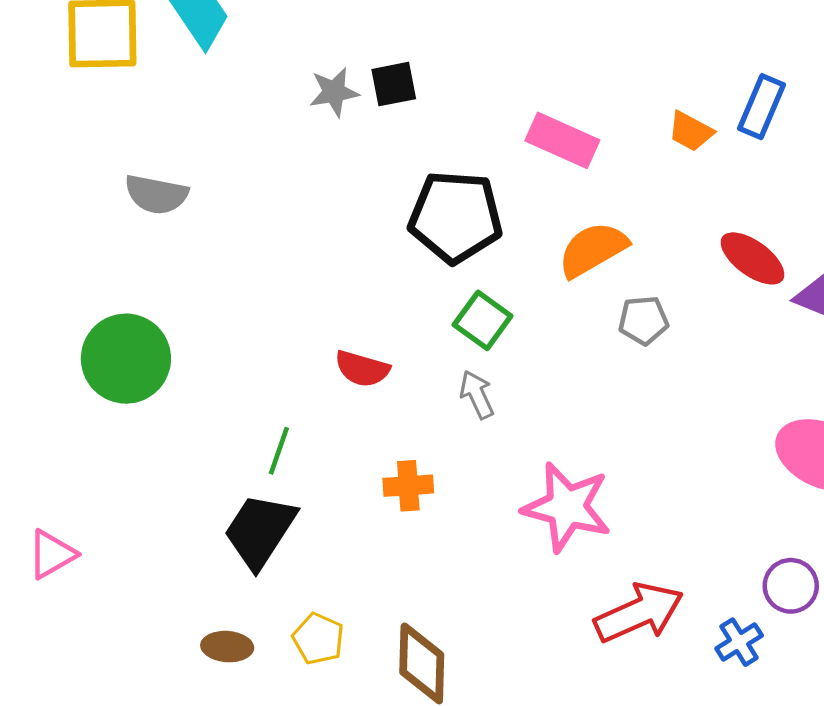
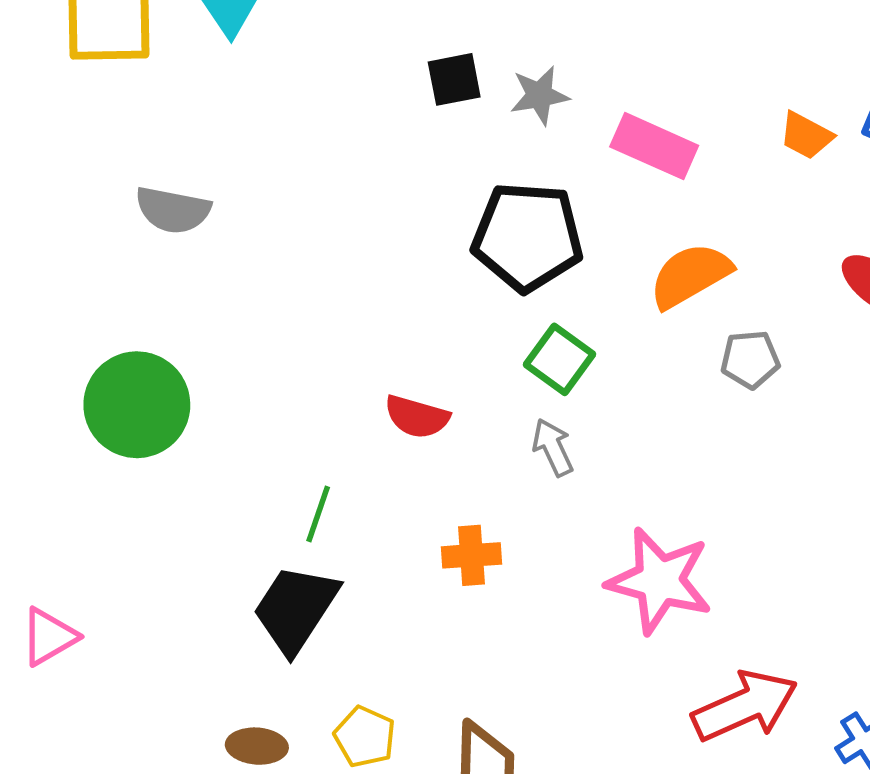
gray star: (334, 92) -> (540, 95), moved

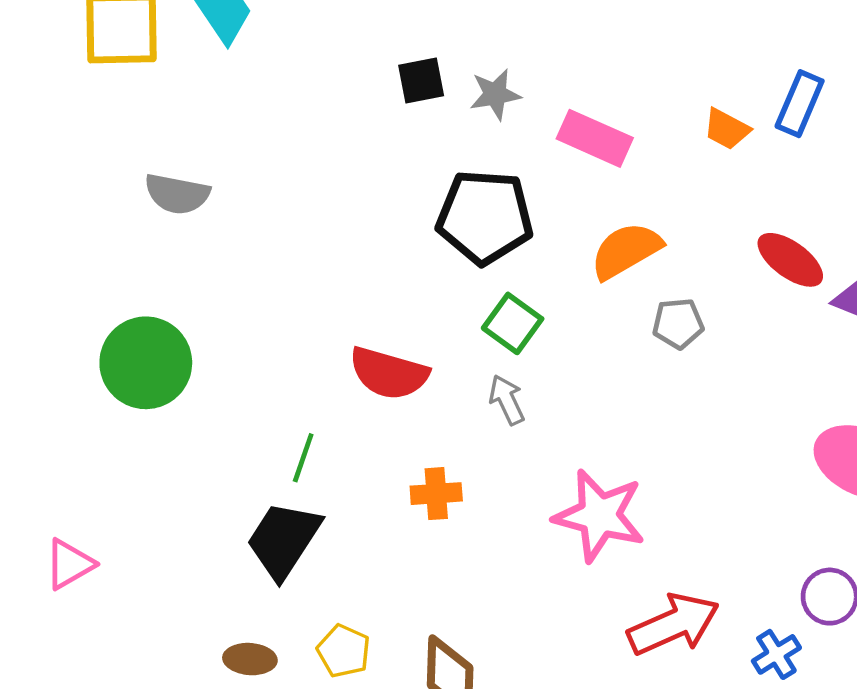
red semicircle: (417, 417) -> (389, 373), size x1.4

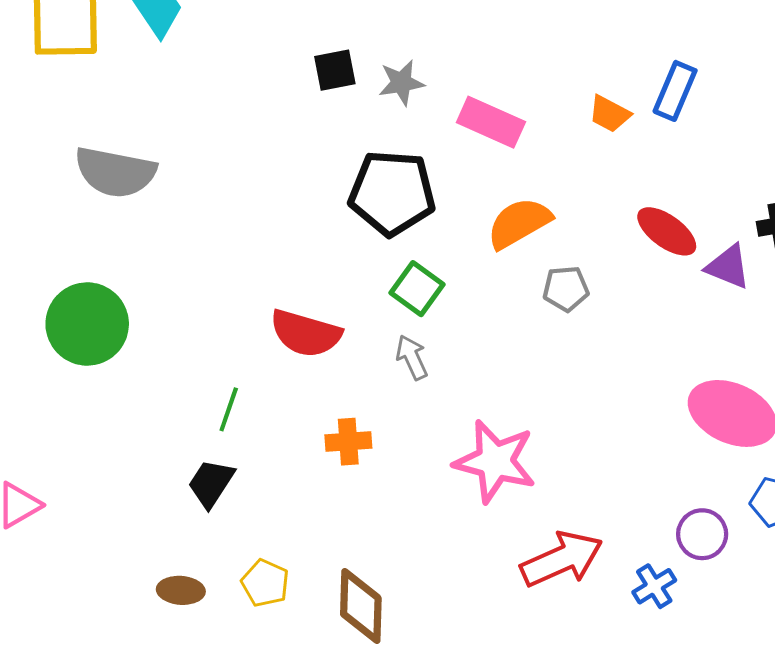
gray semicircle: (177, 194) -> (115, 172), size x1.4
black trapezoid: (283, 540) -> (211, 483), size x0.7

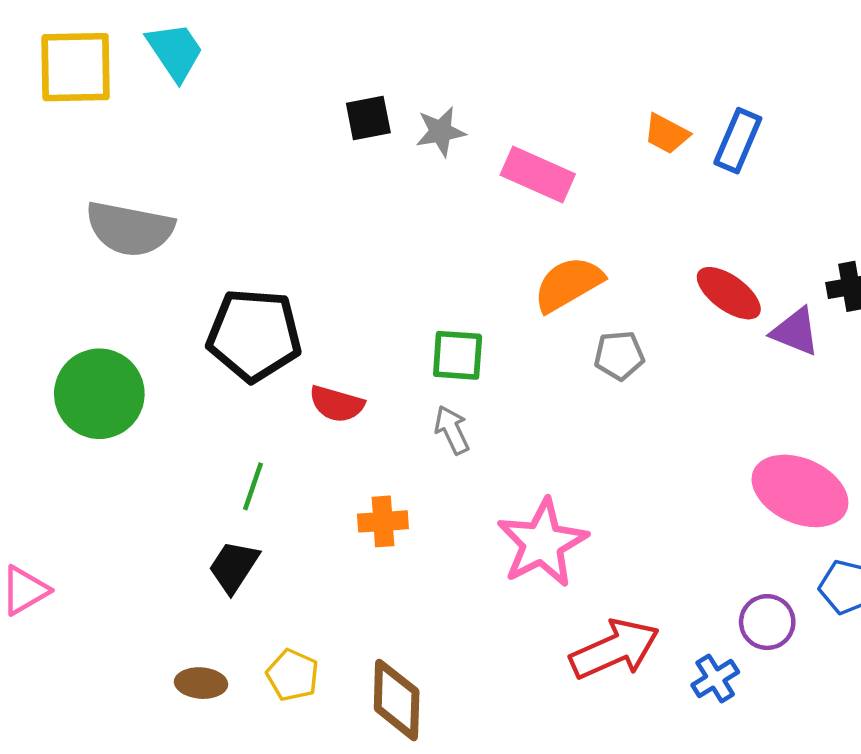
orange trapezoid: (610, 114) -> (667, 134), moved
black pentagon: (392, 193) -> (254, 335), moved
green square: (417, 289) -> (458, 355), turned -32
red semicircle: (306, 333) -> (337, 404), size x0.7
pink star: (495, 461) -> (542, 543), turned 30

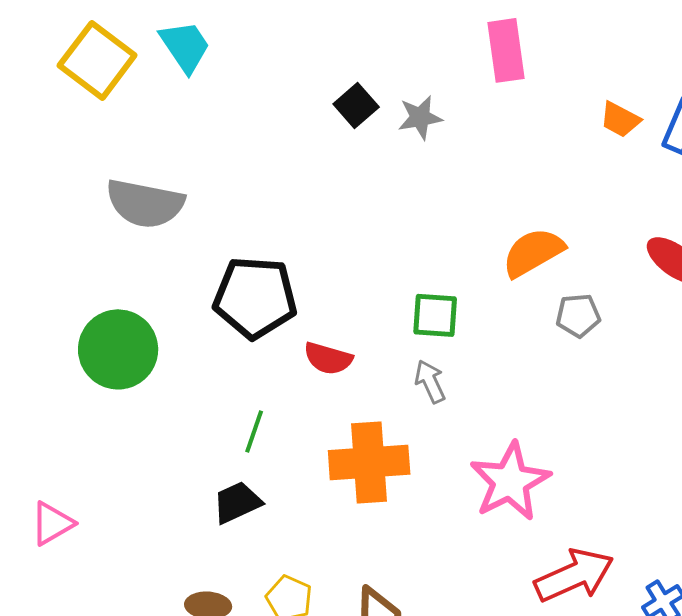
yellow square: (76, 67) -> (97, 60), turned 38
black square: (368, 118) -> (356, 105), turned -30
pink rectangle: (538, 174) -> (506, 50), moved, turned 58
orange cross: (383, 521) -> (369, 462), size x1.8
black trapezoid: (234, 567) -> (237, 502), turned 32

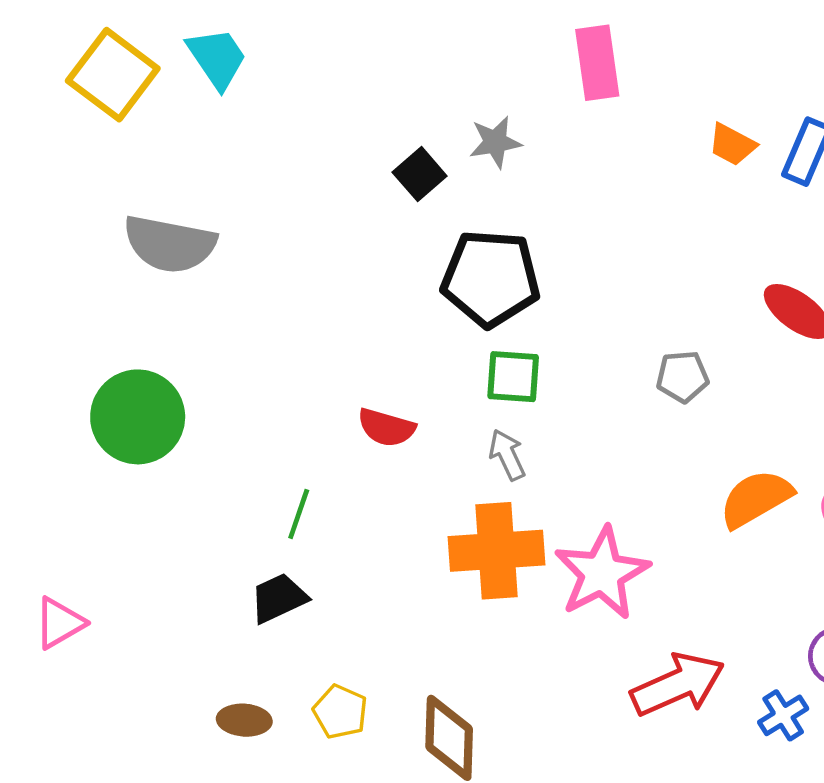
black square: (356, 105) -> (420, 174), moved
orange semicircle: (533, 252) -> (756, 499), moved
black pentagon: (255, 297) -> (491, 278), moved
orange cross: (369, 462) -> (497, 551), moved

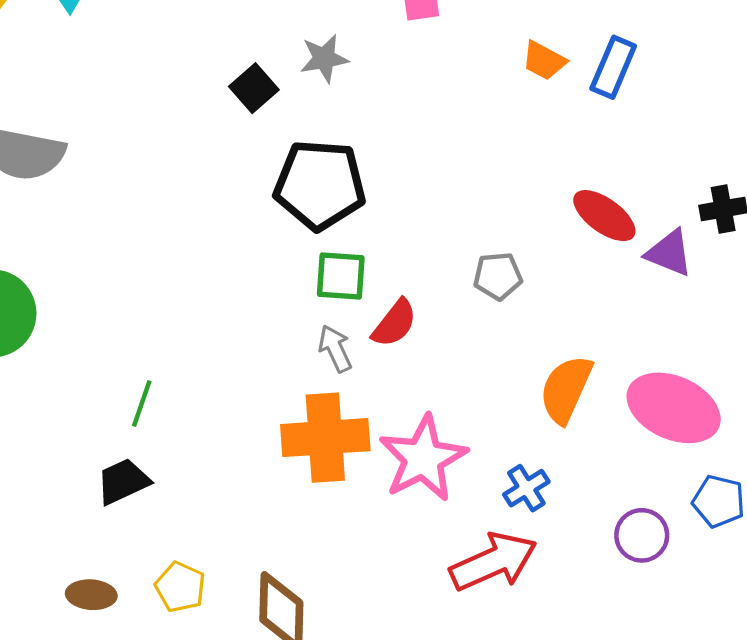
red semicircle: (386, 428) -> (395, 323), moved, turned -68
orange semicircle: (756, 499) -> (566, 389), turned -36
blue cross: (783, 715) -> (526, 488), moved

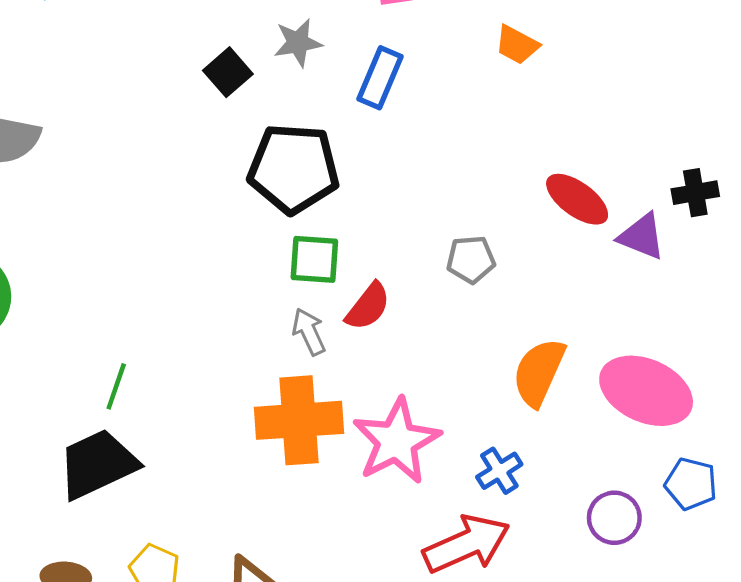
blue rectangle: (613, 67) -> (380, 78), moved
black trapezoid: (123, 482) -> (98, 464), size x1.5

